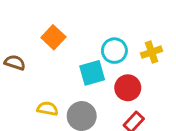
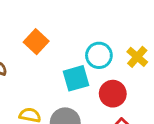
yellow cross: (152, 52) -> (137, 57), turned -30

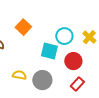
cyan square: (76, 78) -> (49, 51), turned 30

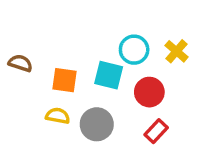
orange square: (23, 27) -> (64, 80), moved, turned -35

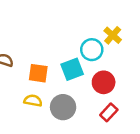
yellow cross: (176, 51) -> (113, 35), moved
cyan square: (109, 75) -> (72, 69), turned -35

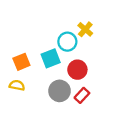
orange square: (38, 73) -> (21, 62), turned -30
gray circle: (63, 107) -> (60, 91), moved

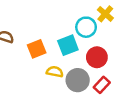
yellow semicircle: (17, 85) -> (55, 72), moved

